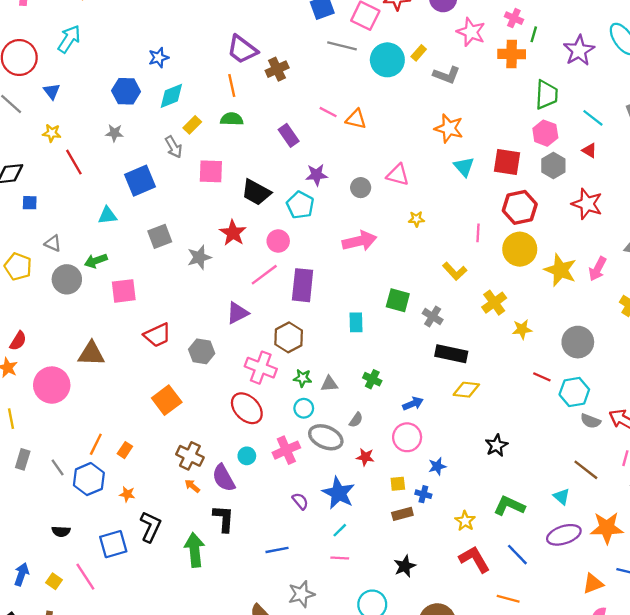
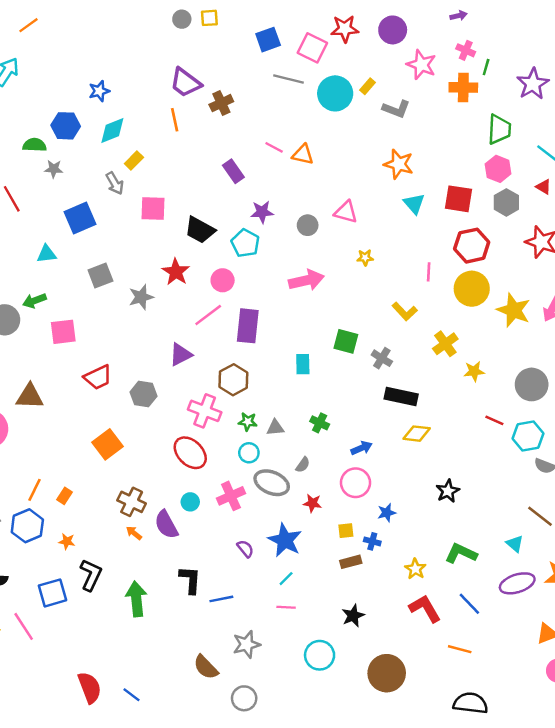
green semicircle: (232, 119) -> (35, 145), moved
black L-shape: (224, 519) -> (190, 580), moved

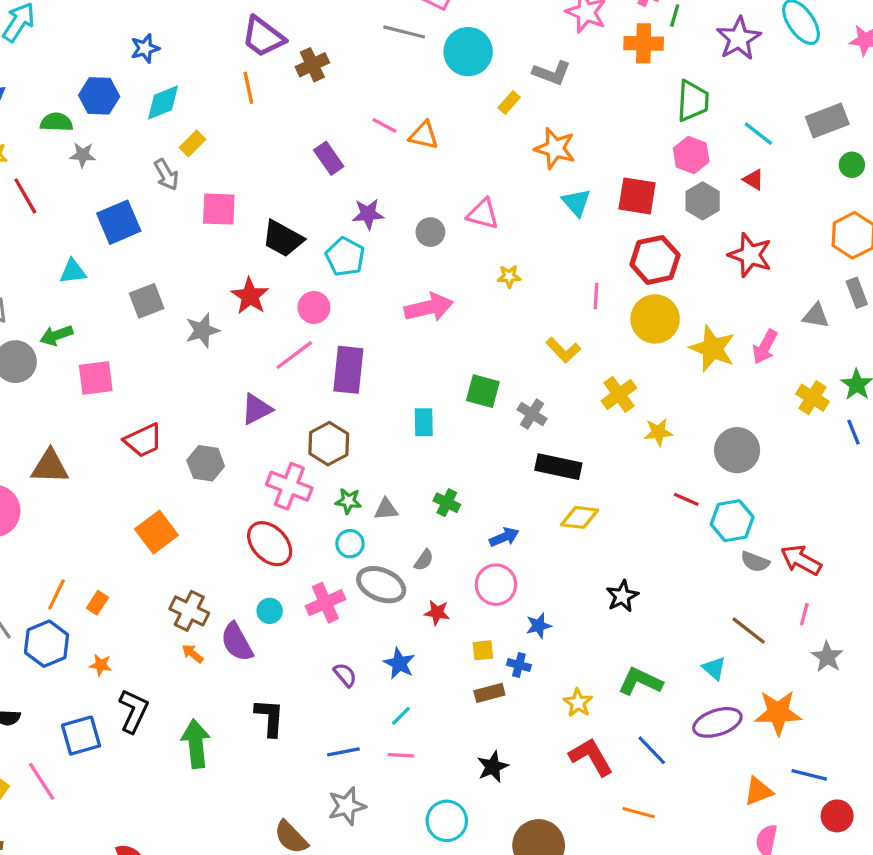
yellow rectangle: (367, 86) -> (509, 102), moved
blue star: (285, 540) -> (399, 663), size x0.7
blue line: (221, 599) -> (343, 752), moved

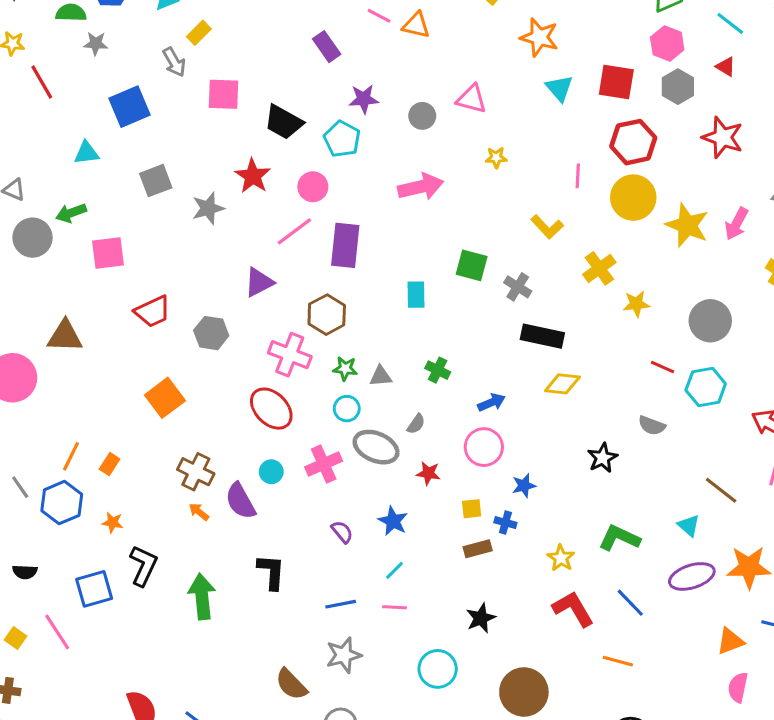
gray semicircle: (755, 562) -> (652, 426), moved

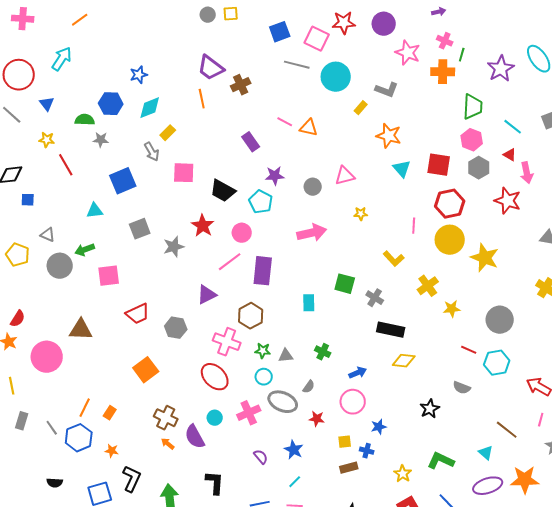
pink triangle: (472, 99) -> (345, 176), turned -30
pink arrow: (736, 224) -> (527, 173), moved, turned -40

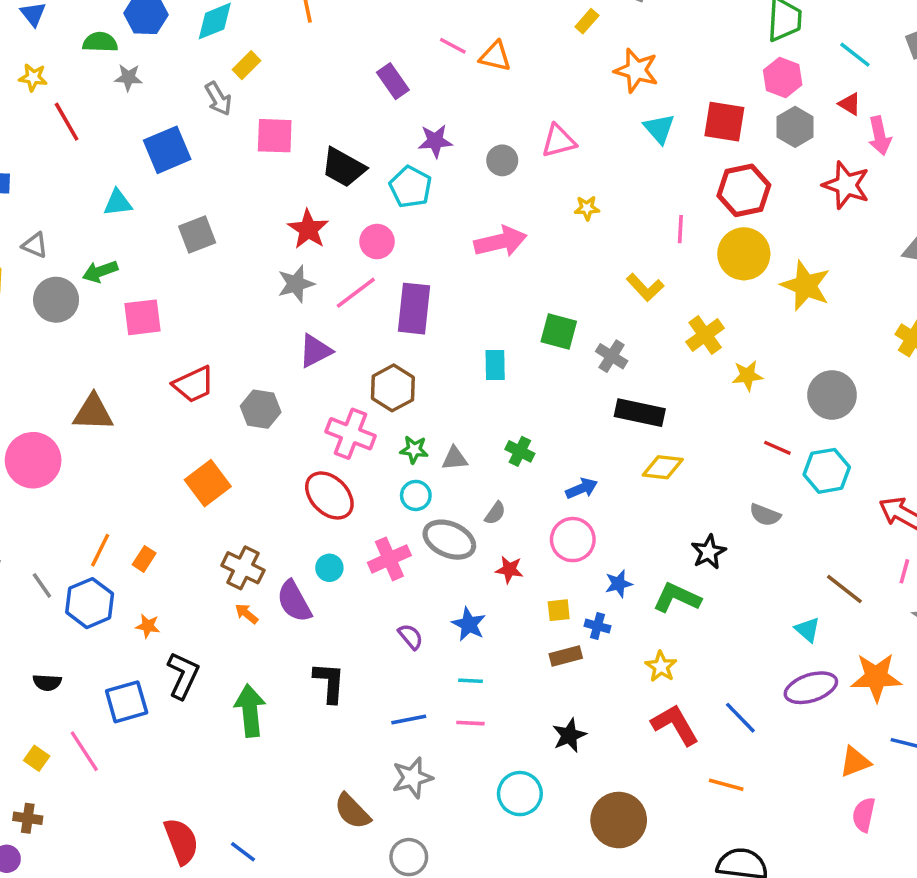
gray star: (174, 247) -> (296, 284), moved
green L-shape: (441, 461) -> (677, 598), moved
cyan line: (295, 482) -> (470, 681), turned 48

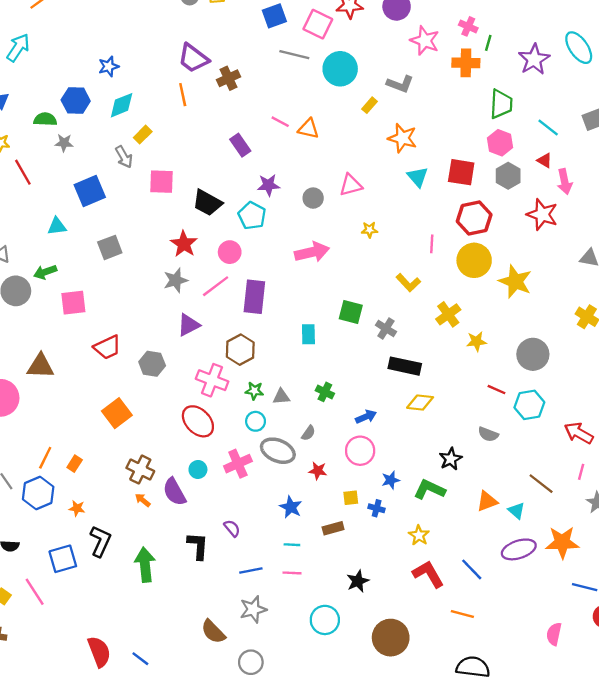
purple semicircle: (411, 637) -> (232, 528), moved
brown rectangle: (566, 656) -> (333, 528), moved
orange triangle: (855, 762) -> (487, 501), moved

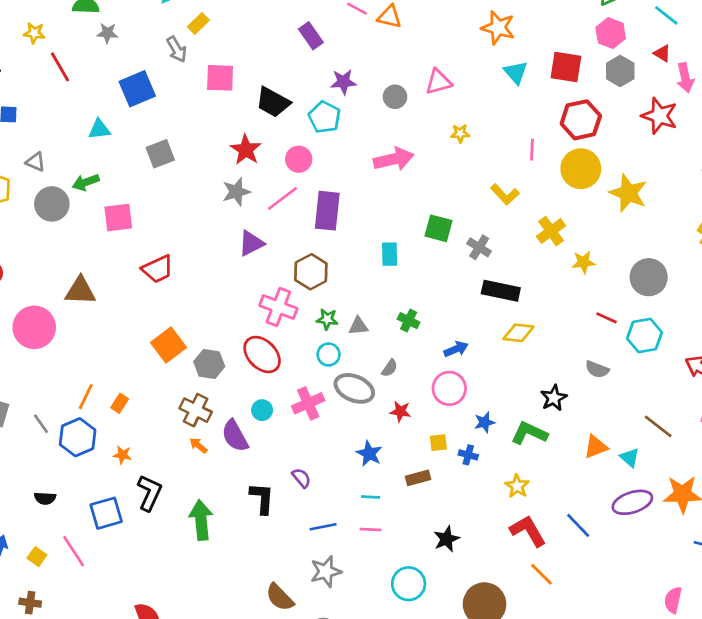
gray hexagon: (152, 364) -> (209, 364), moved
orange line: (462, 614) -> (541, 574), moved, turned 30

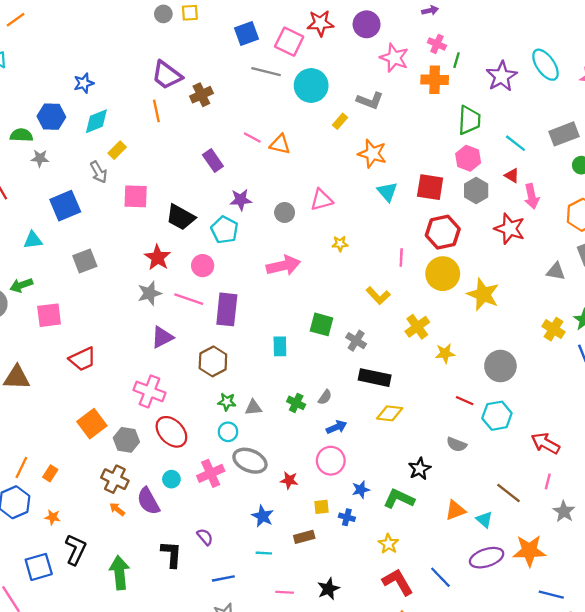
pink line: (282, 199) -> (189, 299), turned 56
pink cross: (278, 307) -> (149, 391), moved
gray semicircle: (390, 368) -> (325, 397), moved
pink line: (371, 529) -> (285, 592), moved

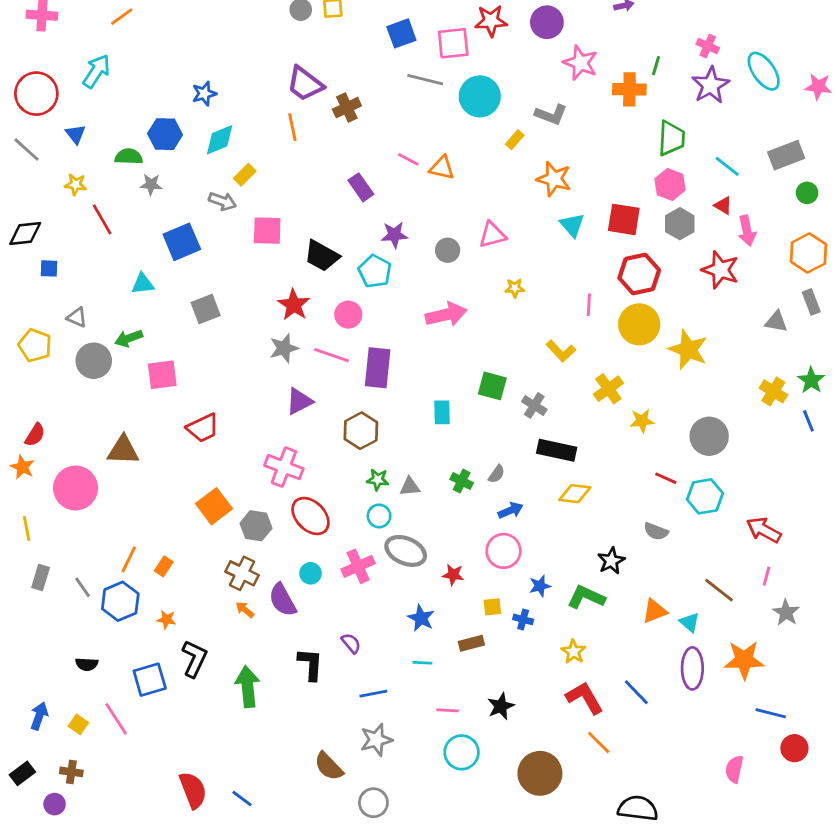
pink square: (289, 42) -> (453, 43), turned -32
pink cross: (437, 44) -> (708, 46), moved
gray arrow: (99, 172) -> (222, 201), turned -40
purple ellipse: (487, 558) -> (692, 668), turned -72

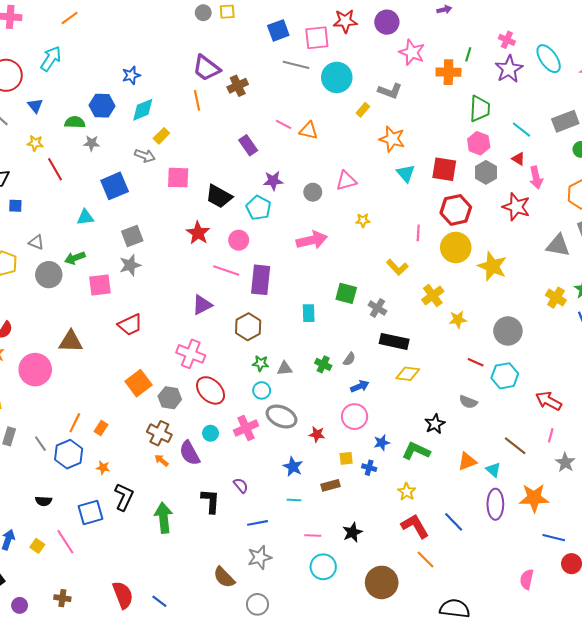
gray triangle: (776, 322) -> (558, 245), size x1.4
gray star: (284, 348) -> (130, 265), moved
brown cross: (71, 772) -> (62, 598), moved

